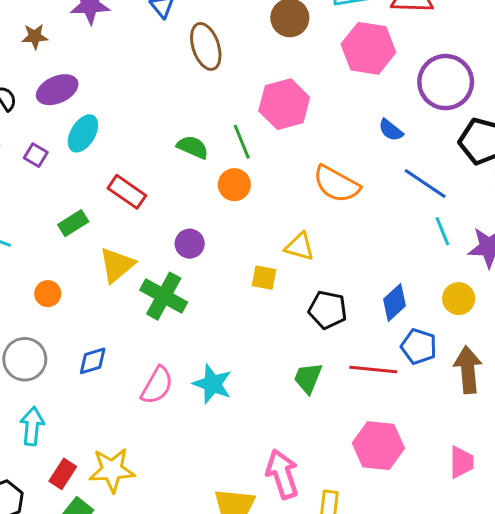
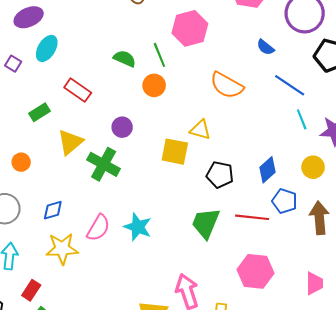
yellow square: (264, 278) -> (175, 152), size x1.5
green trapezoid: (308, 378) -> (206, 223), size x1.4
yellow star: (112, 470) -> (62, 249), moved

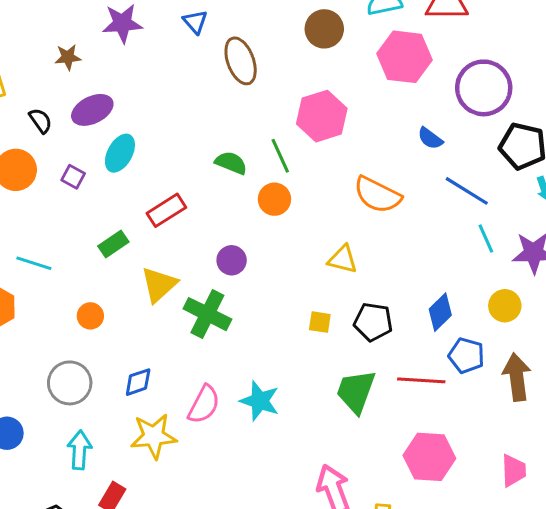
red rectangle: (78, 90) -> (166, 210), turned -65
yellow square: (175, 152) -> (320, 322), moved, size x0.6

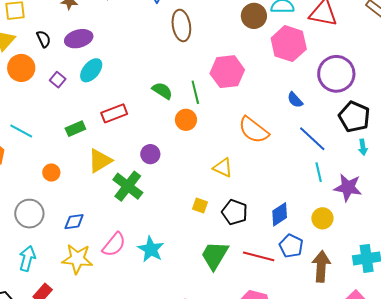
brown circle: (324, 29) -> (254, 16), moved

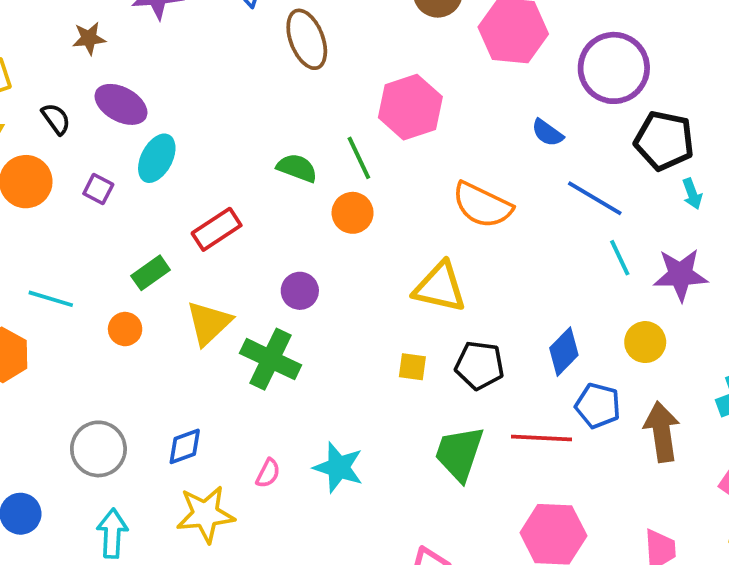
purple ellipse: (79, 39) -> (121, 104), turned 56
yellow triangle: (223, 168) -> (440, 287), size x1.4
orange circle: (51, 173) -> (125, 329), moved
pink semicircle: (114, 245) -> (268, 473), size x0.6

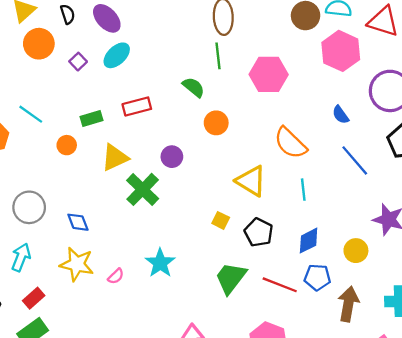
green line: (359, 158) -> (218, 56), moved
cyan line: (620, 258) -> (303, 190), moved
blue pentagon: (598, 406) -> (317, 277), turned -30
blue diamond: (185, 446) -> (78, 222), turned 70
pink semicircle: (268, 473) -> (116, 276), moved

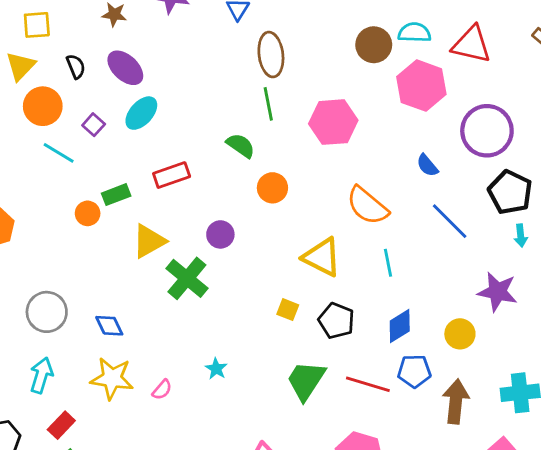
cyan line: (31, 114) -> (59, 153), moved
orange circle: (67, 145) -> (88, 213), moved
cyan star: (160, 263) -> (216, 369), size x0.6

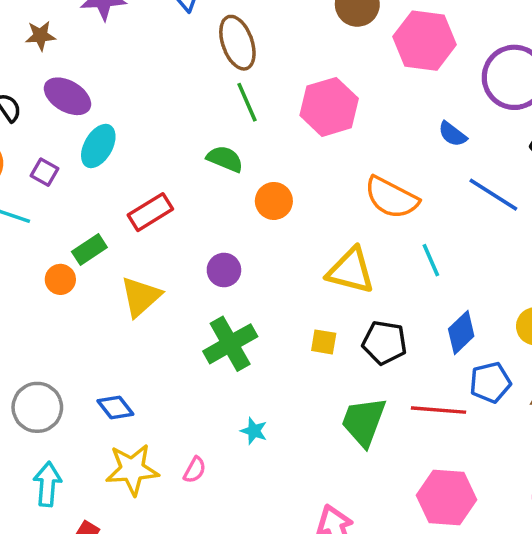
green cross: (187, 278) -> (230, 344), moved, turned 33

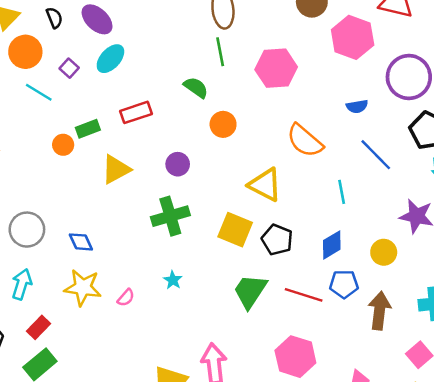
blue semicircle: (452, 134) -> (357, 106), turned -60
cyan line: (431, 260) -> (342, 192), moved
yellow square: (324, 342) -> (235, 230), size x1.8

